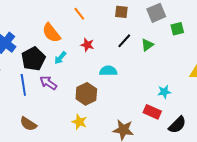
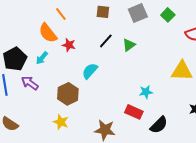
green square: (177, 29) -> (168, 15), moved, turned -32
orange semicircle: (51, 33) -> (48, 33), moved
cyan semicircle: (108, 71) -> (90, 71), turned -48

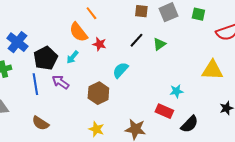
brown square: (103, 12) -> (141, 11), moved
green square: (168, 15) -> (198, 14), turned -32
yellow star: (61, 122) -> (96, 129), moved

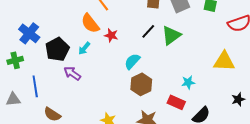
green triangle: (159, 44) -> (171, 35), size x1.5
blue line: (35, 84) -> (35, 86), moved
brown hexagon: (98, 93) -> (141, 84), moved

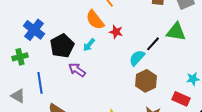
black line: (148, 31) -> (153, 44), moved
green triangle: (171, 35) -> (176, 32), turned 45
gray triangle: (13, 99) -> (18, 96), turned 35

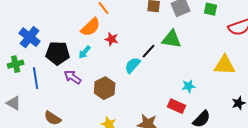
orange semicircle: (95, 20) -> (91, 27), turned -95
black pentagon: (62, 46) -> (58, 53), turned 30
brown hexagon: (146, 81) -> (105, 88), moved
blue line: (40, 83) -> (36, 78), moved

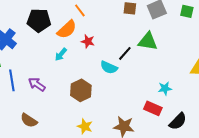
black pentagon: (58, 53) -> (39, 20), moved
cyan semicircle: (133, 65) -> (109, 67), turned -108
purple arrow: (73, 77) -> (37, 84), moved

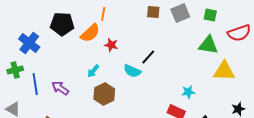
orange line: (80, 10) -> (103, 14), turned 48
green triangle: (148, 41) -> (208, 45), moved
cyan arrow: (61, 54) -> (93, 71), moved

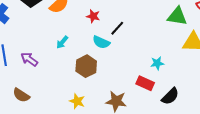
red star: (111, 45) -> (93, 16), moved
brown hexagon: (104, 94) -> (86, 66), moved

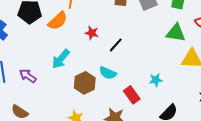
cyan arrow: (62, 42) -> (61, 59), size x1.5
cyan semicircle: (101, 42) -> (108, 73), moved
red rectangle: (145, 83) -> (132, 95), moved, turned 30

